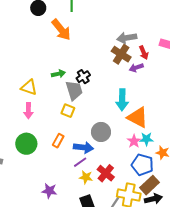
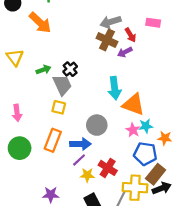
yellow triangle: (29, 87) -> (15, 57), moved, turned 42
orange rectangle: (58, 141) -> (53, 140), size x1.5

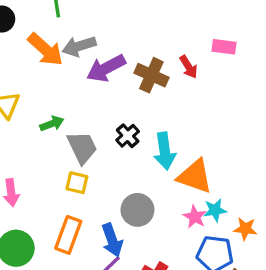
gray arrow: (110, 22) -> (79, 46), moved
purple arrow: (125, 52) -> (106, 68), moved, size x1.6
black cross: (70, 69) -> (128, 136), moved
blue arrow: (80, 144) -> (112, 240), turned 72

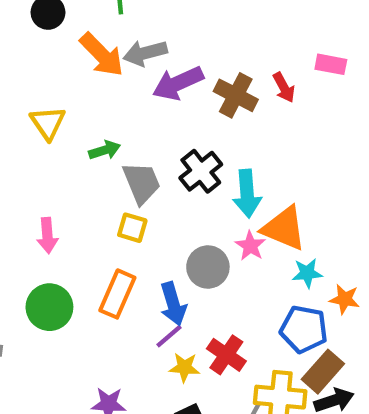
black cross: (128, 136) -> (201, 171), size x1.4
pink star: (195, 217) -> (250, 246), moved

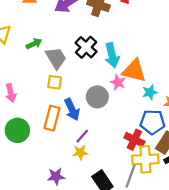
blue arrow: (173, 304) -> (72, 109), moved
red cross: (226, 355) -> (134, 140), moved
yellow star: (184, 367) -> (80, 152), moved

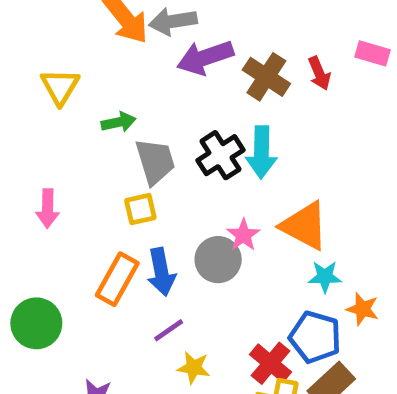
cyan arrow: (112, 55) -> (261, 152), moved
yellow square: (55, 82) -> (140, 209), turned -35
pink star: (118, 82) -> (243, 235), moved
green circle: (17, 130) -> (36, 323), moved
yellow star: (80, 152) -> (194, 368), moved

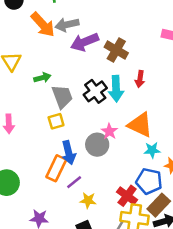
red arrow: (319, 73) -> (140, 79), moved, turned 35
orange rectangle: (117, 279) -> (56, 168), moved

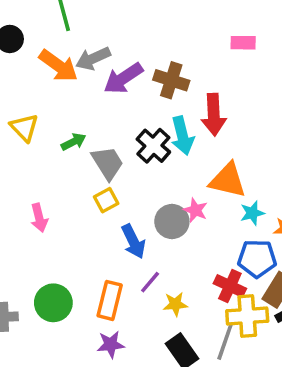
red arrow: (140, 79) -> (214, 115), size x1.6
pink star: (109, 131) -> (195, 210), moved
orange rectangle: (56, 168) -> (110, 300), moved

